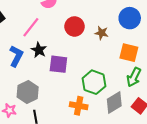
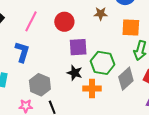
red circle: (75, 26) -> (64, 22), moved
black star: (39, 50) -> (75, 73), moved
purple square: (58, 64) -> (78, 47), moved

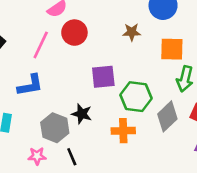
red circle: (64, 22) -> (74, 33), moved
blue L-shape: (22, 52) -> (30, 85), turned 65
black star: (75, 73) -> (82, 114), moved

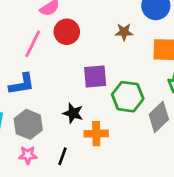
gray hexagon: (55, 128) -> (28, 124), moved
orange cross: (123, 131) -> (96, 134), moved
black line: (72, 157) -> (63, 156), turned 42

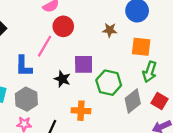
pink line: (33, 44) -> (45, 46), moved
blue L-shape: (22, 84) -> (24, 66), turned 95
black star: (73, 113) -> (62, 79), moved

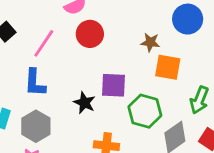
pink line: (45, 46) -> (44, 43), moved
orange square: (141, 47) -> (168, 67), moved

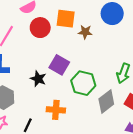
orange square: (168, 67) -> (66, 19), moved
purple square: (113, 85) -> (59, 65), turned 30

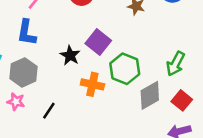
orange cross: (56, 110) -> (92, 84), moved

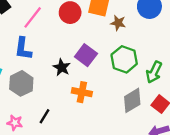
green hexagon: (125, 69) -> (124, 59), moved
pink star: (16, 102) -> (15, 123), moved

